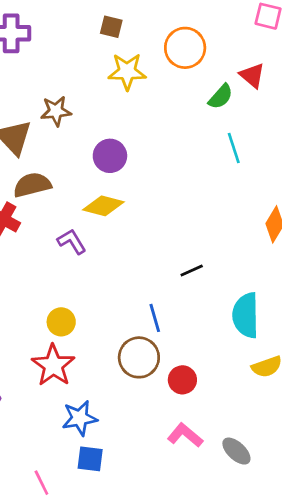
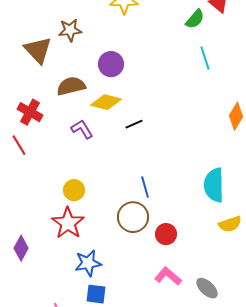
brown semicircle: (32, 185) -> (71, 86), moved
black line: (192, 271) -> (134, 124), moved

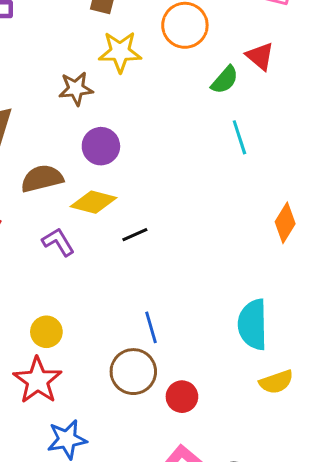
brown star: (70, 30) -> (76, 89), moved

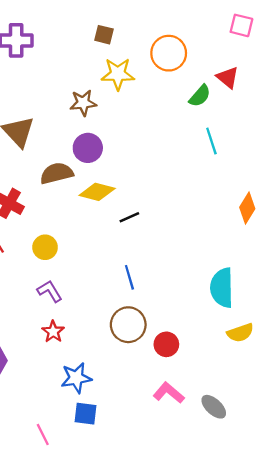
purple circle: (101, 146) -> (88, 148), moved
purple L-shape: (58, 242) -> (50, 291), moved
blue line: (151, 327) -> (129, 277), moved
yellow circle: (46, 332) -> (45, 247), moved
red star: (38, 380) -> (53, 332), size x0.6

